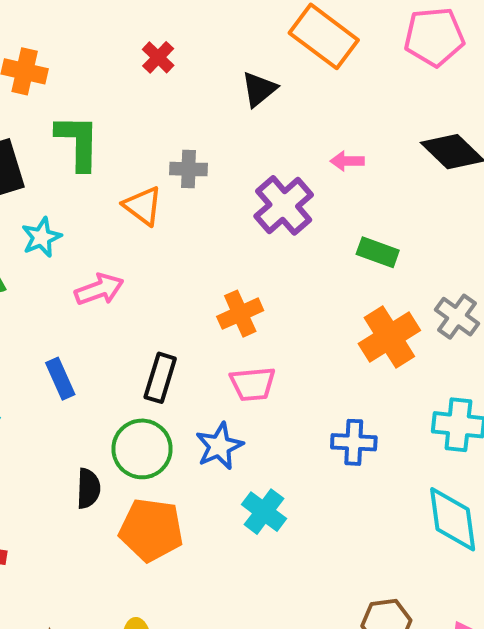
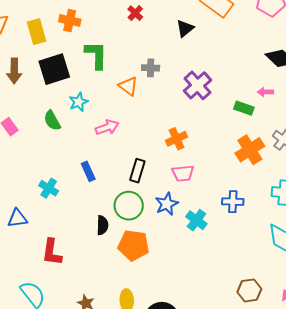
pink arrow: (347, 161) -> (265, 92), moved
cyan cross: (264, 512) -> (196, 220), moved

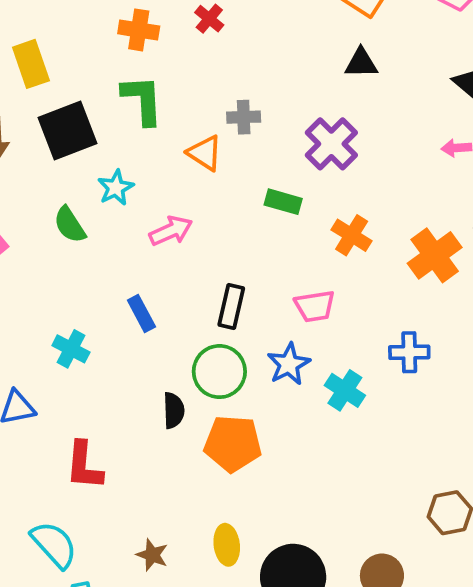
orange cross: (70, 20) -> (139, 30), moved
black triangle: (185, 28) -> (361, 63), moved, turned 42
green rectangle: (244, 108) -> (283, 202), moved
orange cross: (176, 139) -> (352, 235), moved, turned -30

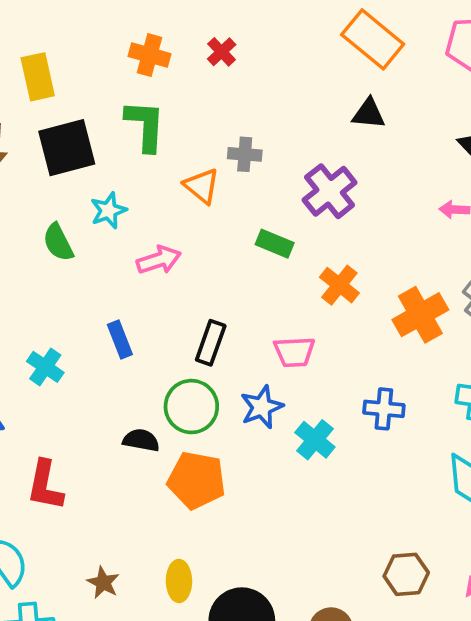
black semicircle: (174, 410) -> (141, 440), turned -84

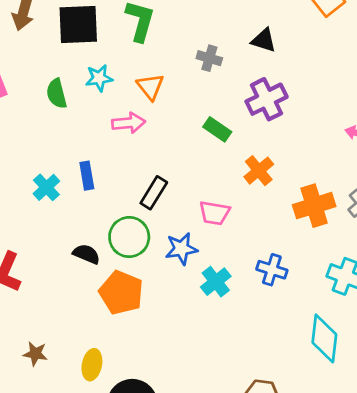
black triangle: (369, 114) -> (264, 40), moved
orange triangle: (202, 186) -> (150, 87), moved
cyan cross: (45, 367) -> (46, 187), moved
brown star: (103, 583) -> (35, 354), turned -30

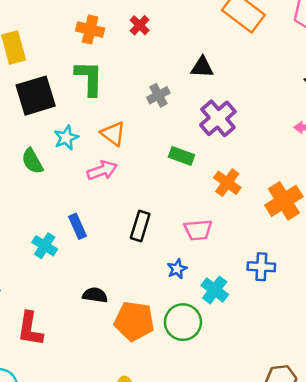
gray cross: (209, 58) -> (158, 95), turned -30
green circle: (129, 237) -> (183, 322), moved
blue star: (181, 249) -> (177, 269), size x0.7

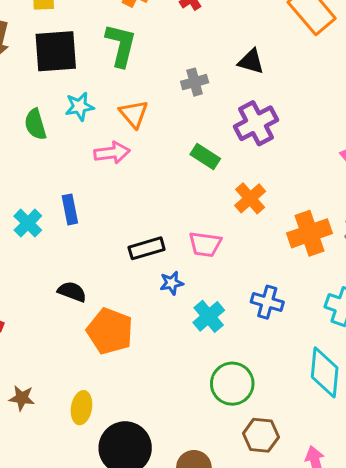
black rectangle: (140, 226) -> (147, 248), moved, turned 44
green circle: (183, 322) -> (232, 384), moved

